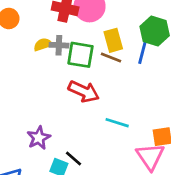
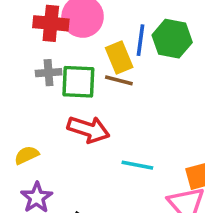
yellow semicircle: (43, 44) -> (27, 155), moved
blue line: (143, 52) -> (140, 40), moved

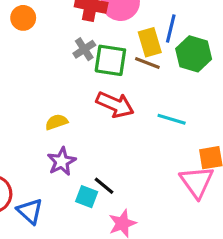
green hexagon: (172, 39) -> (194, 54), moved
gray cross: (49, 73) -> (84, 49), turned -35
cyan line: (137, 165) -> (172, 119), moved

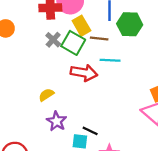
yellow rectangle: (150, 42) -> (81, 26), moved
green square: (110, 60) -> (73, 43), turned 35
cyan line: (172, 119) -> (110, 60), moved

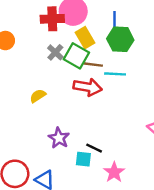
green hexagon: (130, 24) -> (120, 39), moved
brown line: (99, 39) -> (93, 65), moved
yellow semicircle: (46, 95) -> (38, 96), moved

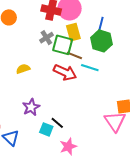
green square: (76, 56) -> (63, 45), turned -30

